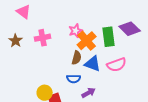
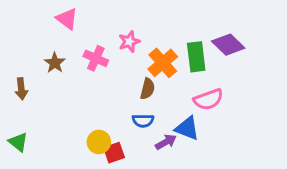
pink star: (76, 31) -> (129, 42), moved
pink cross: (43, 38) -> (96, 58), turned 35
blue triangle: (93, 64) -> (187, 128), moved

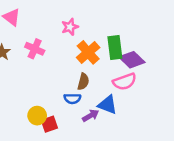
pink star: (129, 42) -> (70, 27), moved
purple diamond: (228, 45) -> (132, 60), moved
brown semicircle: (148, 89) -> (83, 82), moved

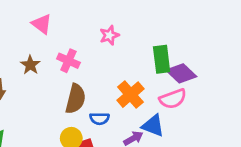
orange cross: (88, 52) -> (131, 95), moved
brown semicircle: (83, 82) -> (75, 99), moved, size x1.5
blue semicircle: (72, 99) -> (99, 119), moved

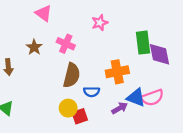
purple diamond: (181, 73) -> (159, 54), turned 35
orange cross: (131, 95) -> (117, 72), turned 30
pink semicircle: (173, 99) -> (152, 98), moved

